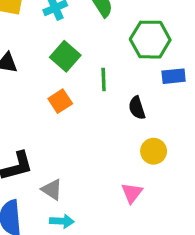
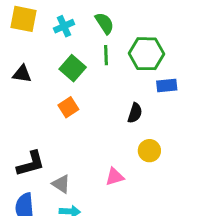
green line: (104, 80) -> (106, 55), moved
black semicircle: (137, 108) -> (135, 113), turned -144
pink triangle: (132, 193) -> (115, 177), moved, turned 36

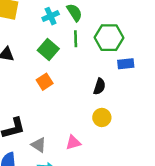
cyan cross: (64, 26) -> (51, 16), moved
yellow circle: (149, 151) -> (102, 117), moved
pink triangle: (115, 177) -> (73, 143), moved

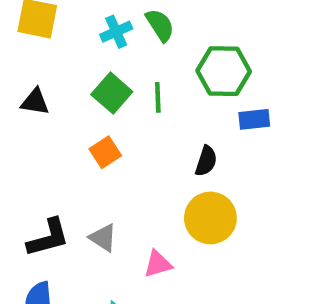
green line: (76, 39) -> (158, 97), moved
yellow circle: (102, 117) -> (210, 218), size x1.5
gray triangle: (39, 145) -> (103, 238), moved

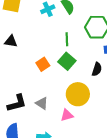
green square: (112, 93) -> (67, 61), moved
black semicircle: (206, 161) -> (97, 69), moved
yellow circle: (210, 218) -> (78, 94), moved

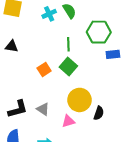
black semicircle: (97, 69) -> (99, 113), moved

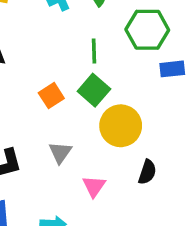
yellow circle: (80, 100) -> (121, 126), moved
gray triangle: (43, 109) -> (60, 152), moved, turned 32
pink triangle: (68, 121) -> (94, 186), turned -40

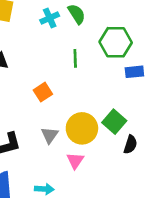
green square: (94, 90) -> (114, 122), moved
yellow circle: (121, 126) -> (82, 128), moved
black semicircle: (147, 172) -> (130, 145), moved

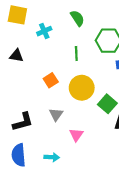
cyan cross: (50, 18) -> (44, 31), moved
yellow circle: (82, 128) -> (82, 88), moved

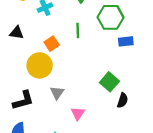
orange square: (51, 80) -> (52, 44), moved
yellow circle: (82, 88) -> (40, 65), moved

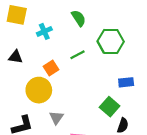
green line: (78, 31) -> (77, 55), turned 64
blue rectangle: (126, 41) -> (126, 82), moved

